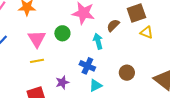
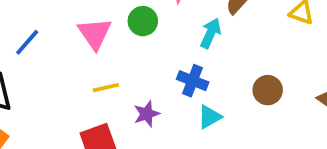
cyan arrow: (98, 41) -> (211, 33), turned 42
yellow line: (37, 61) -> (106, 88), moved

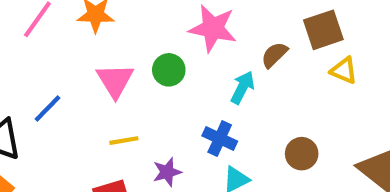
blue line: (27, 42) -> (48, 108), moved

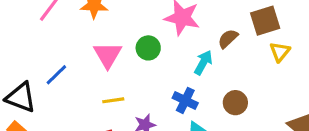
yellow triangle: (344, 71) -> (280, 52), turned 45
brown circle: (302, 154) -> (235, 103), moved

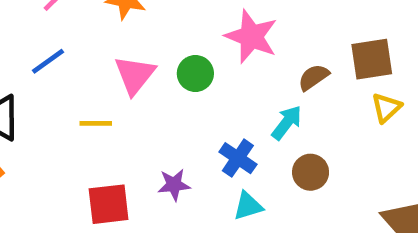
cyan arrow: (203, 63) -> (287, 123), moved
blue line: (56, 75) -> (48, 61), moved
yellow line: (113, 100) -> (96, 123), moved

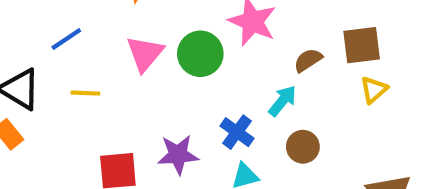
green circle: (195, 73) -> (200, 54), size x1.4
yellow line: (96, 123) -> (85, 93), moved
purple star: (174, 185) -> (178, 155), size x1.4

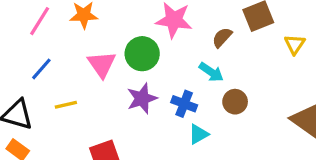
yellow triangle: (374, 90) -> (295, 44), moved
cyan arrow: (282, 101) -> (211, 72), turned 100
purple star: (178, 155) -> (142, 98), moved

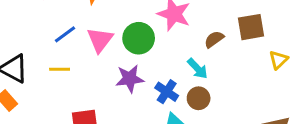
blue line: (41, 69) -> (65, 34), moved
brown circle: (235, 102) -> (199, 98), moved

